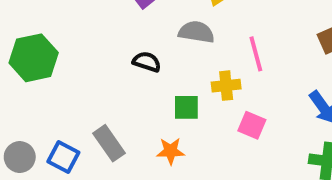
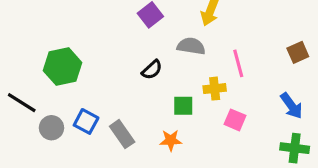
black semicircle: (147, 62) -> (152, 70), turned 120
gray circle: (20, 157) -> (51, 128), moved
blue square: (63, 157) -> (86, 121), moved

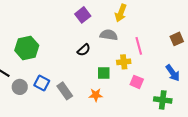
green cross: (295, 148) -> (163, 100), moved

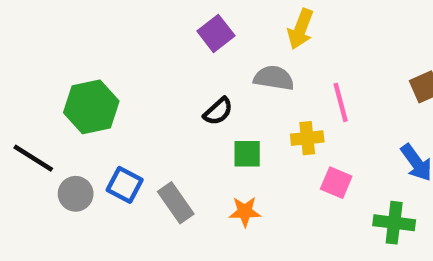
green square: (104, 73) -> (247, 154), moved

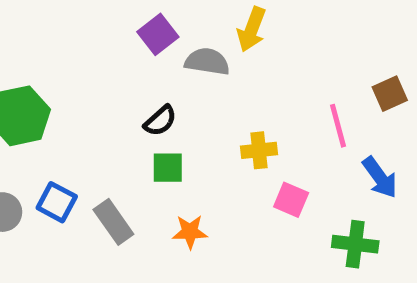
gray semicircle: (274, 78) -> (207, 62), moved
pink line: (341, 102) -> (338, 126), moved
green square: (247, 154) -> (168, 168), moved

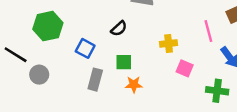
green square: (168, 168) -> (124, 62), moved
blue square: (57, 202) -> (85, 48), moved
gray rectangle: (113, 222) -> (95, 80), turned 50

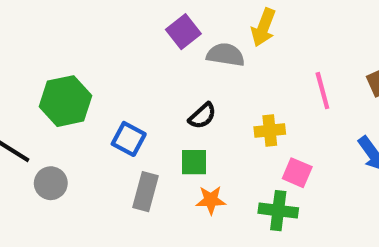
black semicircle: (119, 29) -> (202, 116), moved
pink line: (208, 31) -> (322, 91), moved
green cross: (217, 91) -> (278, 211), moved

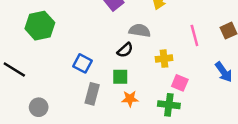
gray semicircle: (226, 55) -> (140, 31), moved
green hexagon: (66, 101) -> (40, 26), moved
gray circle: (51, 183) -> (39, 107), moved

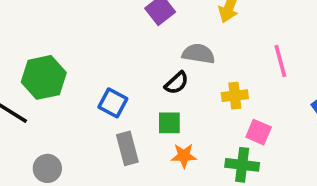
green hexagon: (40, 26) -> (44, 77), moved
gray rectangle: (92, 94) -> (127, 148), turned -30

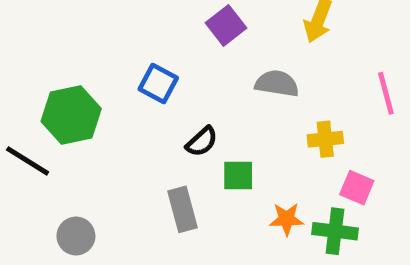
black semicircle: (177, 83) -> (202, 142), moved
blue square: (113, 103) -> (158, 84), moved
orange star: (184, 156) -> (287, 219), moved

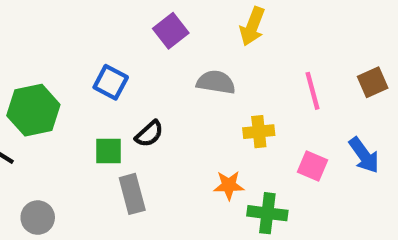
green square: (238, 175) -> (109, 151), moved
pink square: (357, 188) -> (312, 166), moved
orange star: (287, 219) -> (229, 185), moved

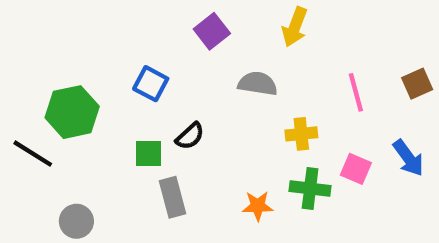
orange star: (229, 185) -> (258, 206), moved
green cross: (267, 213) -> (310, 188), moved

